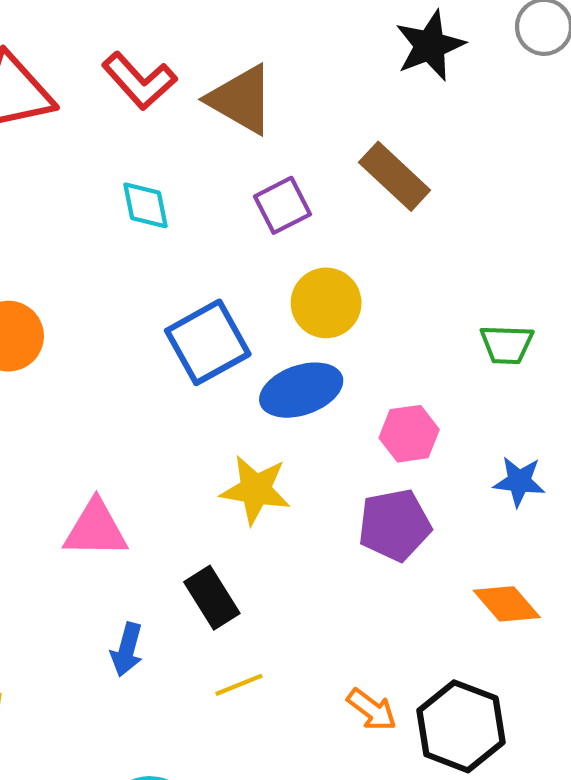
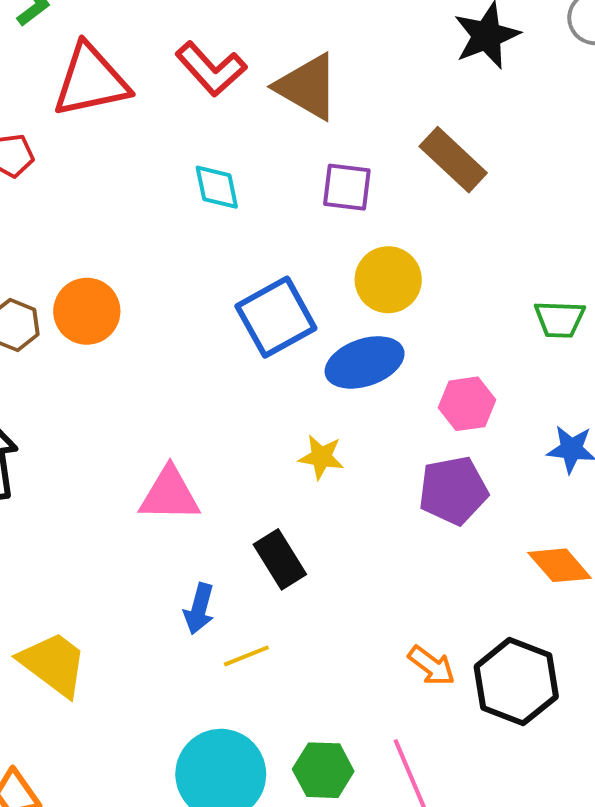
purple square: (282, 205) -> (347, 187), turned 34
yellow star: (256, 490) -> (321, 457), size x0.7
yellow line: (239, 685) -> (246, 656), moved

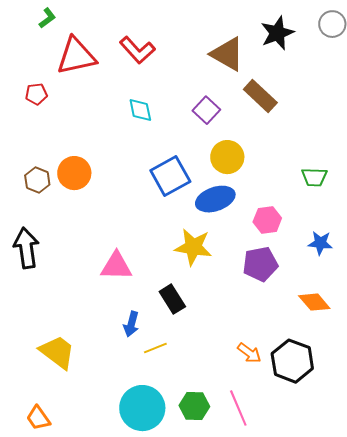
brown triangle: (307, 87) -> (227, 54), moved
purple square: (347, 187) -> (206, 110), turned 36
yellow star: (321, 457) -> (193, 247), size x1.6

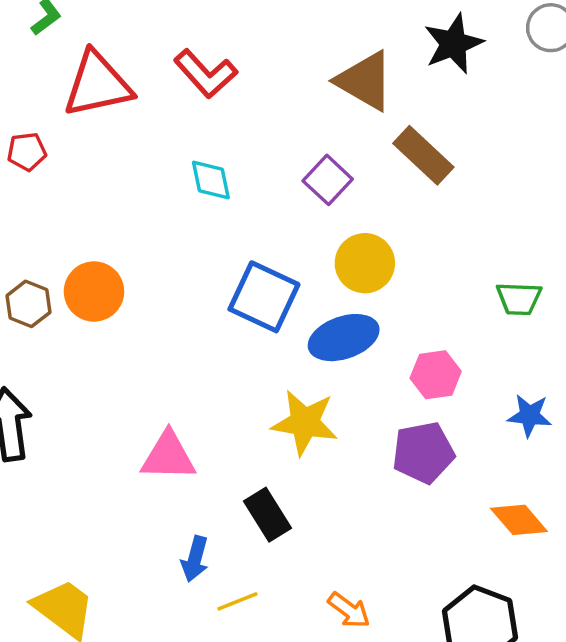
blue square: (170, 176) -> (264, 297), turned -36
orange arrow: (249, 353) -> (349, 610), moved

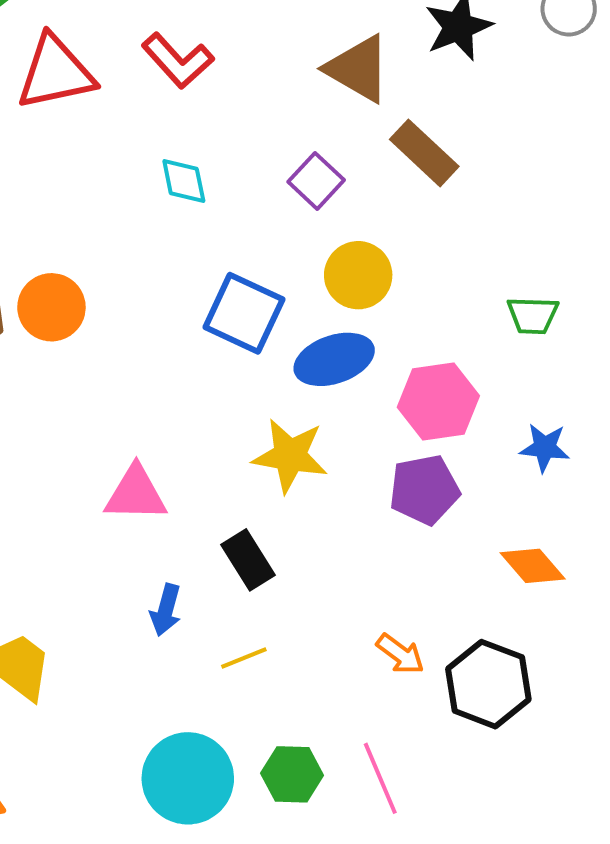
pink hexagon: (436, 375) -> (438, 401), size x1.4
yellow line: (237, 601) -> (244, 658), moved
orange arrow: (349, 610) -> (400, 654), moved

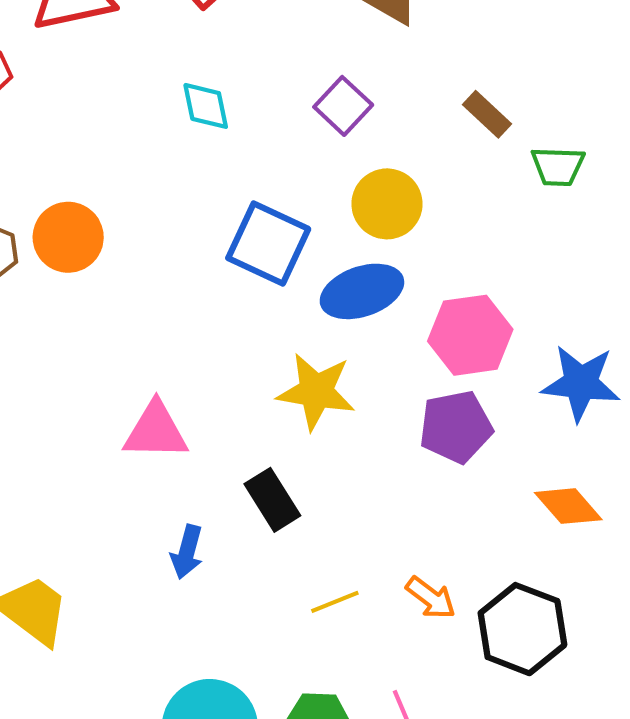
brown rectangle: (424, 153) -> (487, 114), moved, size x0.7
green trapezoid: (533, 315) -> (558, 166), moved
blue star: (545, 448) -> (581, 383), size x1.5
yellow line: (244, 658) -> (335, 602), moved

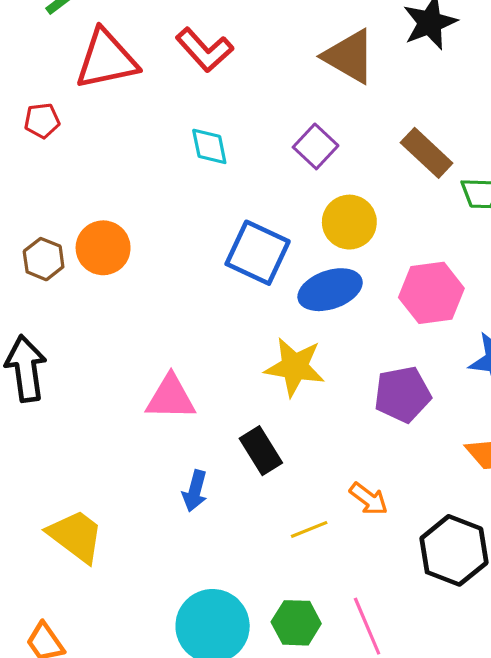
brown rectangle: (487, 114) -> (427, 153), size x1.4
pink hexagon: (470, 335) -> (431, 293), moved
orange arrow: (431, 598) -> (369, 499), moved

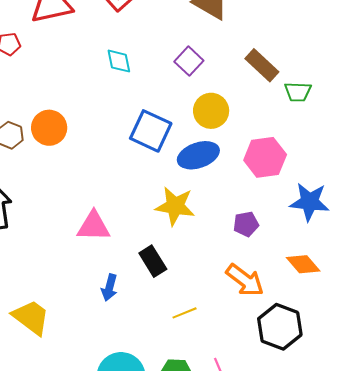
purple pentagon: (402, 394) -> (246, 224), size x0.7
orange arrow: (369, 499) -> (245, 280), moved, size x1.5

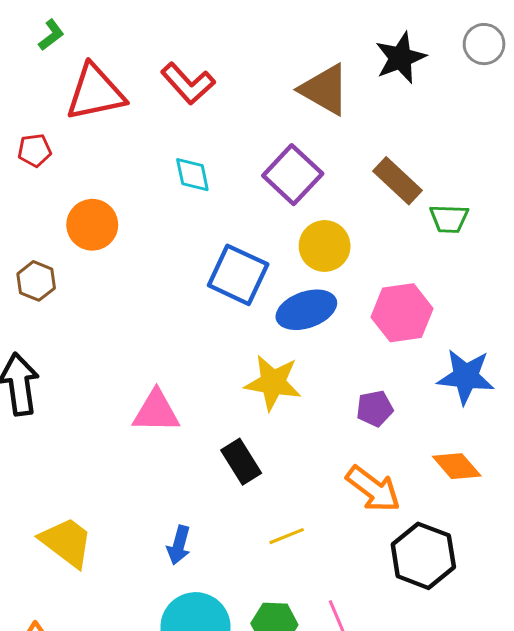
purple square: (189, 61) -> (293, 175), size x1.4
orange circle: (49, 128) -> (92, 225), moved
blue arrow: (109, 288) -> (179, 545), moved

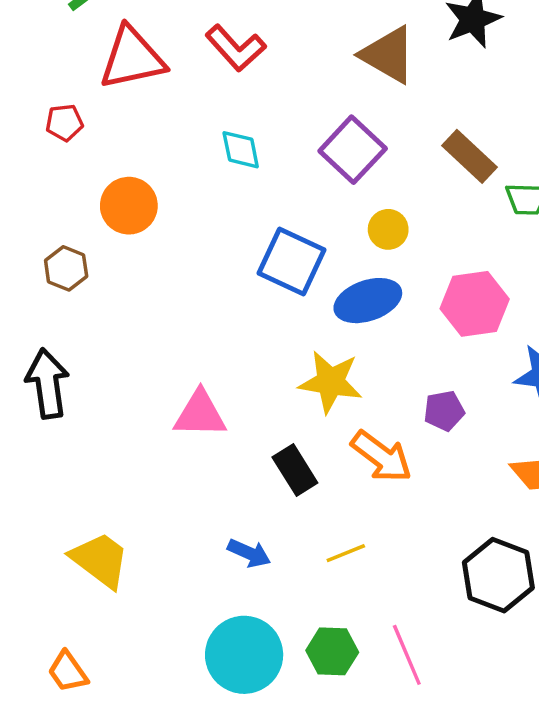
yellow circle: (325, 246) -> (388, 229), size x0.7
orange arrow: (373, 489) -> (381, 456), moved
blue arrow: (179, 545) -> (249, 553), moved, turned -81

